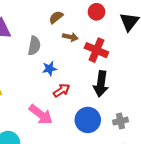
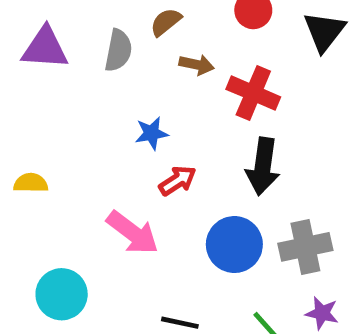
gray semicircle: (34, 46) -> (118, 50), moved
gray cross: (121, 121) -> (305, 247), size x1.5

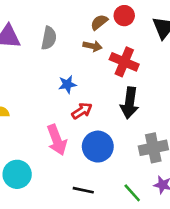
brown semicircle: (166, 22) -> (99, 22), moved
pink arrow: (133, 233) -> (57, 140), turned 32
blue circle: (234, 245) -> (98, 147), moved

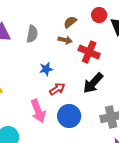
red circle: (124, 16) -> (99, 15), moved
black arrow: (130, 103) -> (93, 83), turned 35

